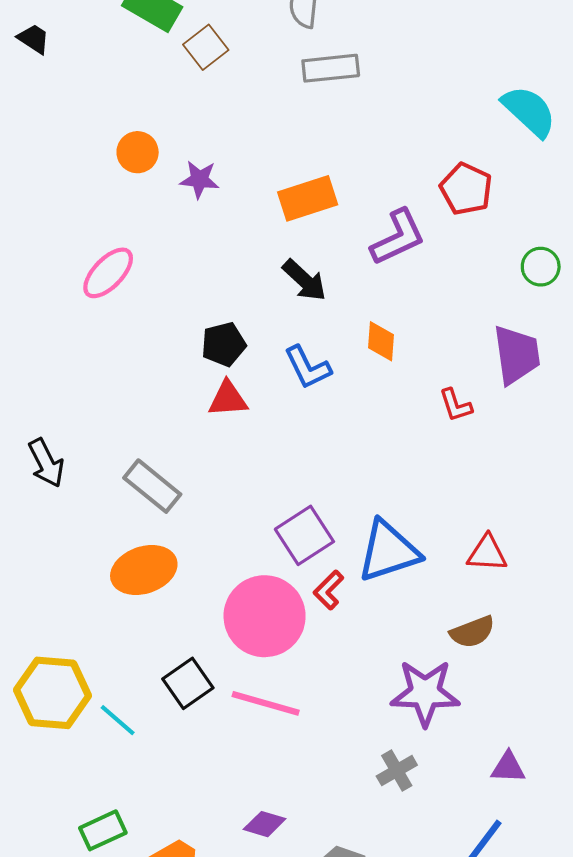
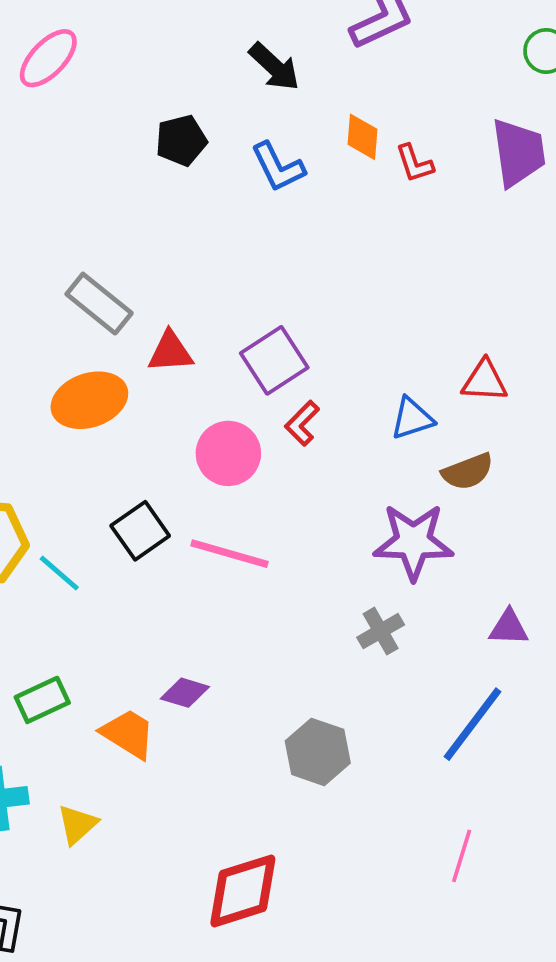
red triangle: (228, 399) -> (170, 352), moved
red L-shape: (456, 405) -> (414, 163), moved
blue triangle: (388, 551) -> (412, 418), moved, size x0.6
pink circle: (265, 616) -> (228, 453), size x0.7
purple diamond: (265, 824) -> (185, 693), moved

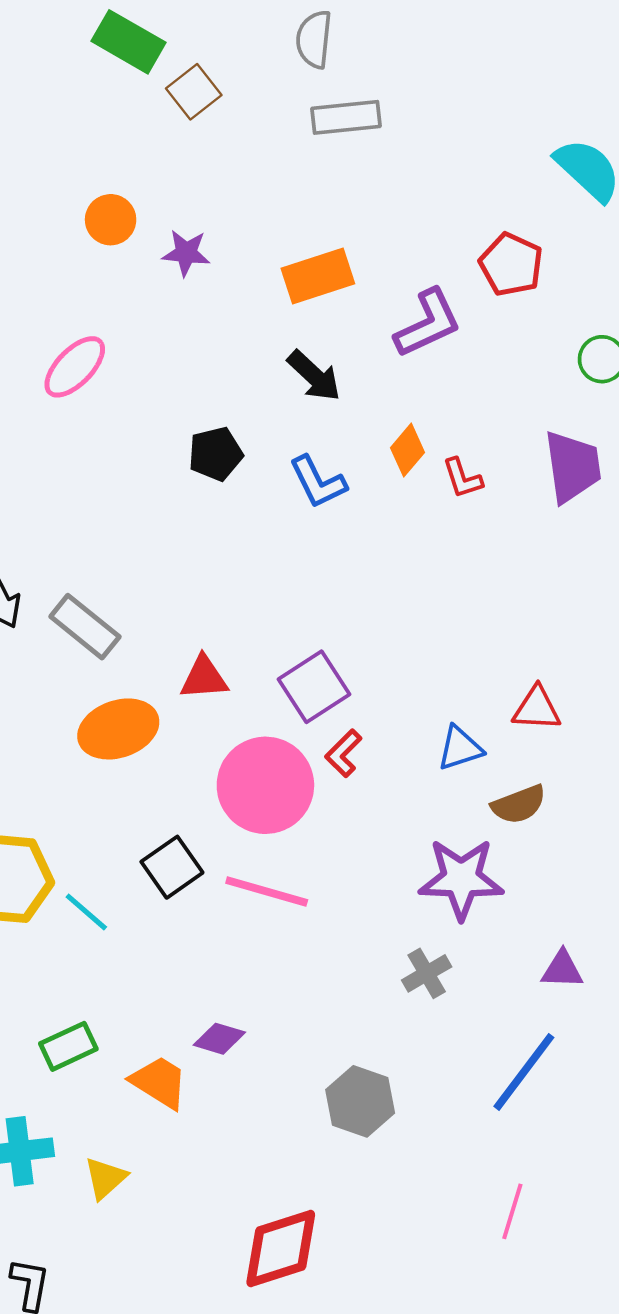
orange diamond: (363, 137) -> (407, 450), turned 36
gray rectangle: (99, 304) -> (85, 627), moved
pink circle: (228, 453) -> (265, 785), size x1.4

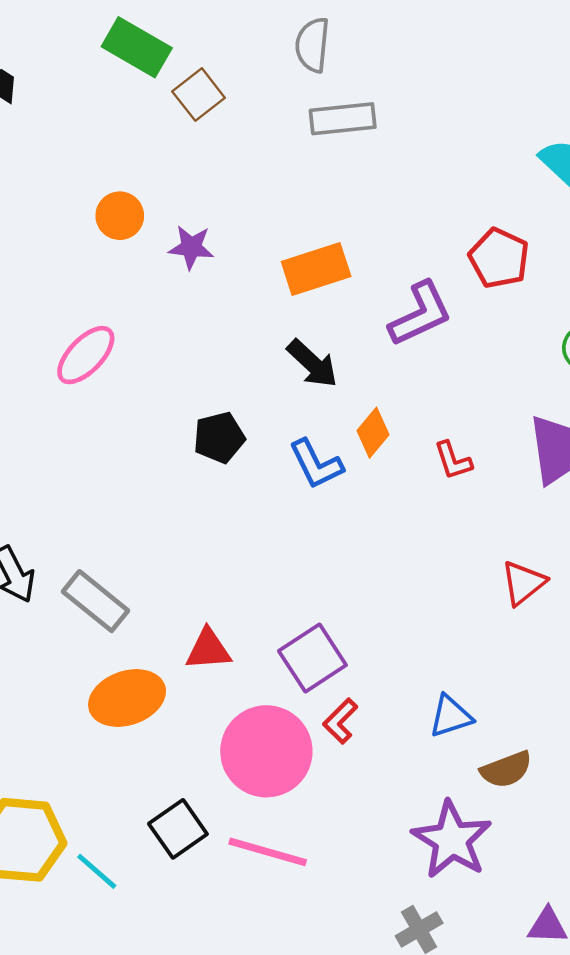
orange diamond: (407, 450) -> (373, 433), moved
red triangle: (537, 709) -> (523, 583), moved, turned -42
purple star: (461, 879) -> (452, 840), turned 30

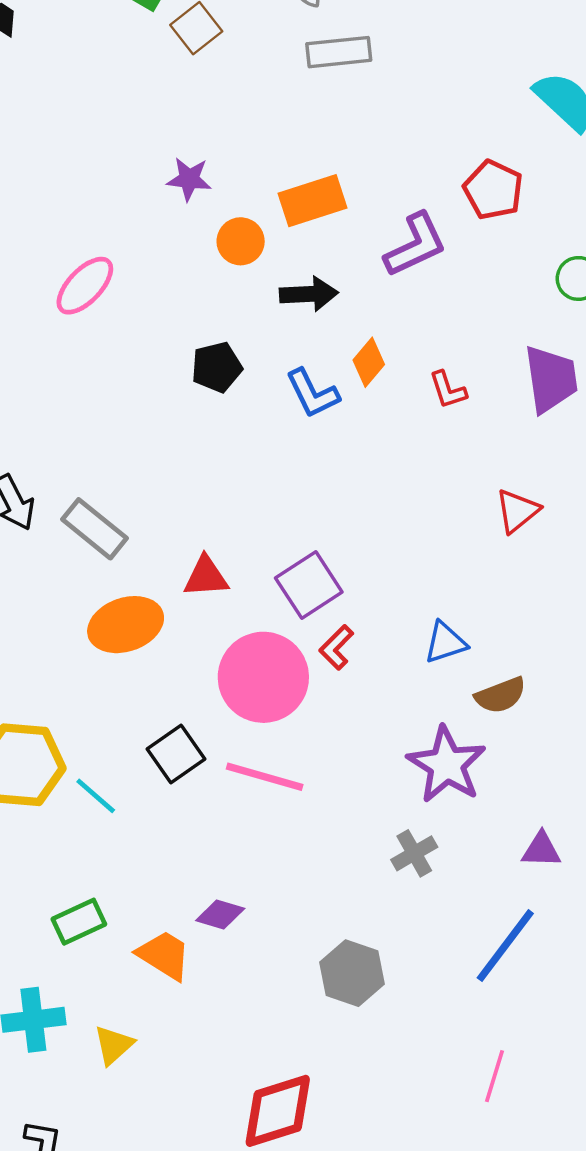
orange circle: (120, 216) -> (241, 241), moved
black arrow: (312, 364) -> (309, 294), turned -46

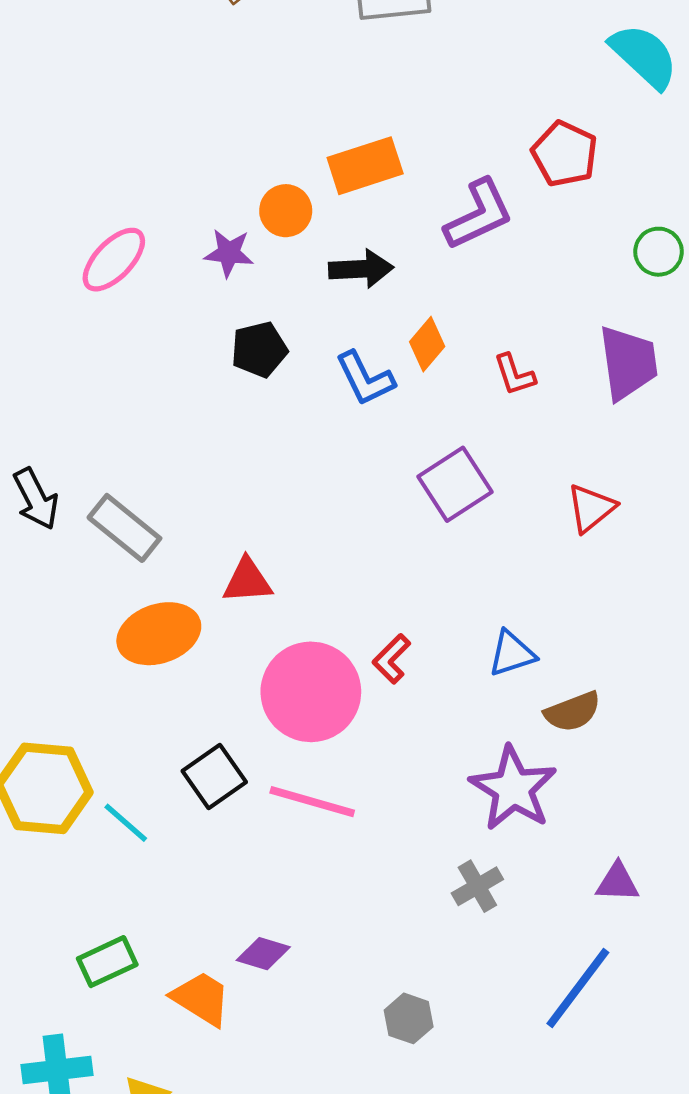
purple star: (189, 179) -> (229, 253), moved
purple square: (309, 585) -> (455, 484), moved
gray hexagon: (352, 973) -> (409, 1018), size x0.7

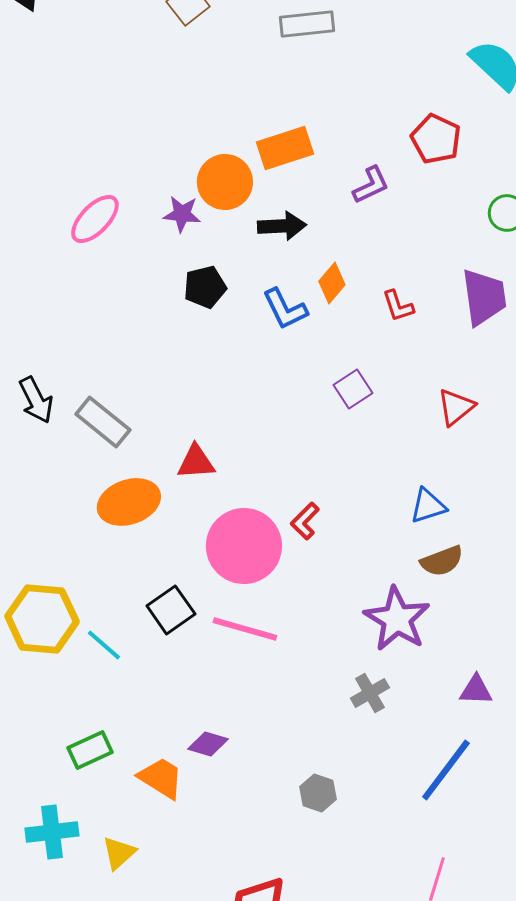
orange circle: (286, 211) -> (225, 182), size x1.4
purple L-shape: (479, 215) -> (371, 185), size x0.7
purple square: (455, 484) -> (353, 389), size x0.7
blue triangle: (512, 654) -> (428, 506), moved

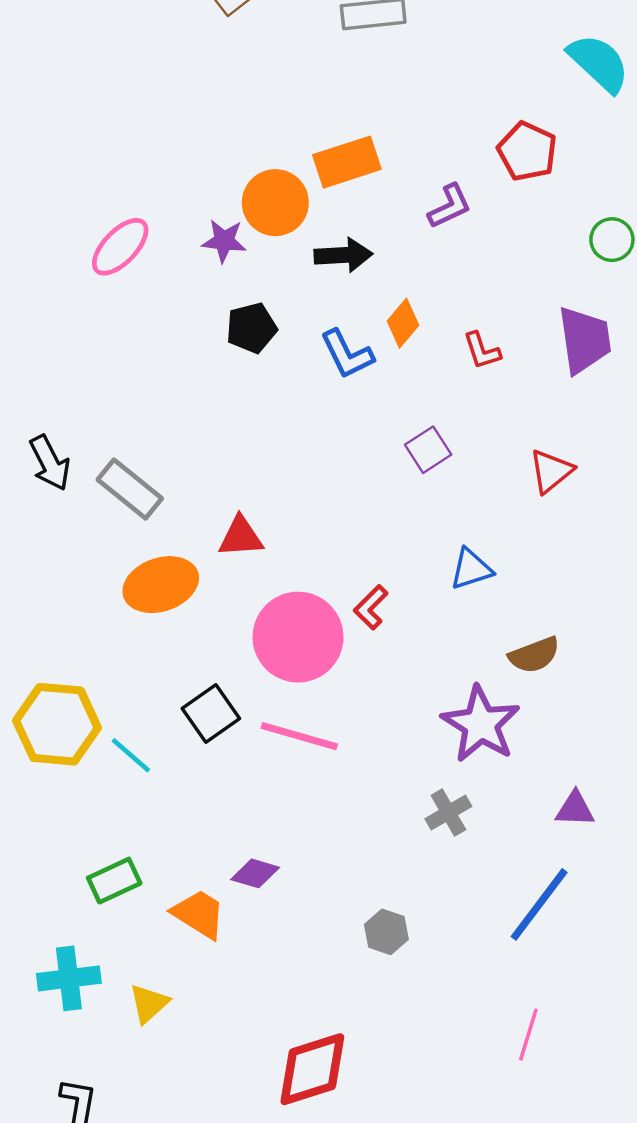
blue triangle: (428, 506) -> (471, 569), moved

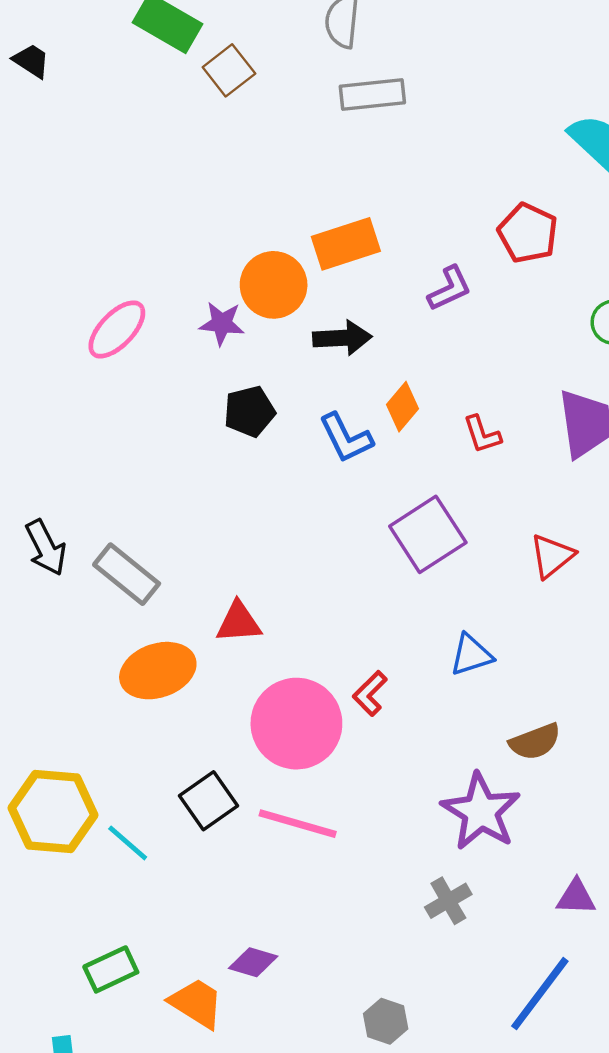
purple square: (428, 450) -> (428, 534), size x1.6

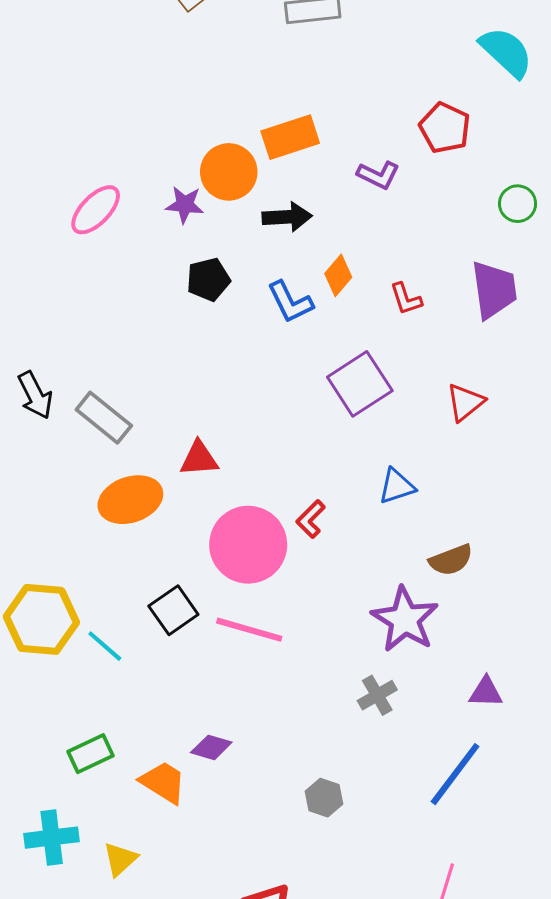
purple L-shape: (450, 288) -> (378, 175), turned 51

